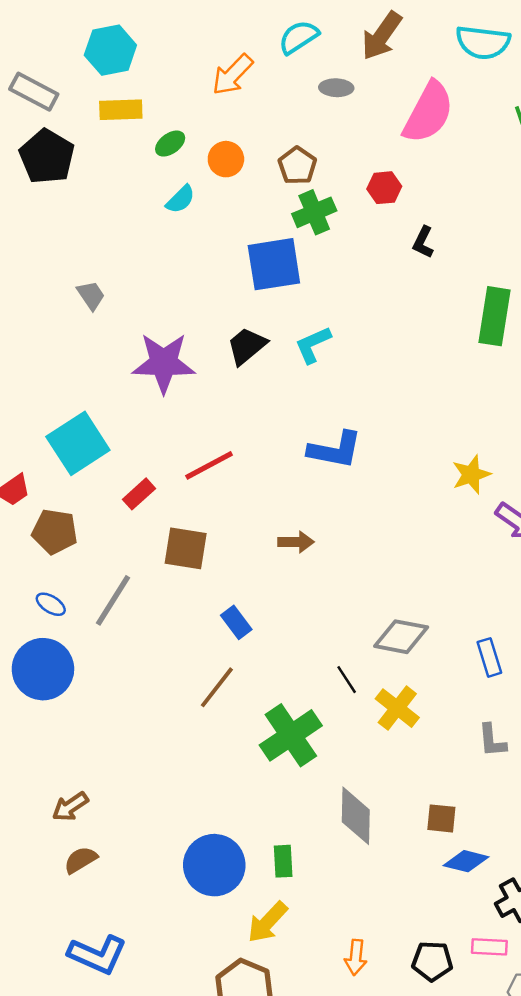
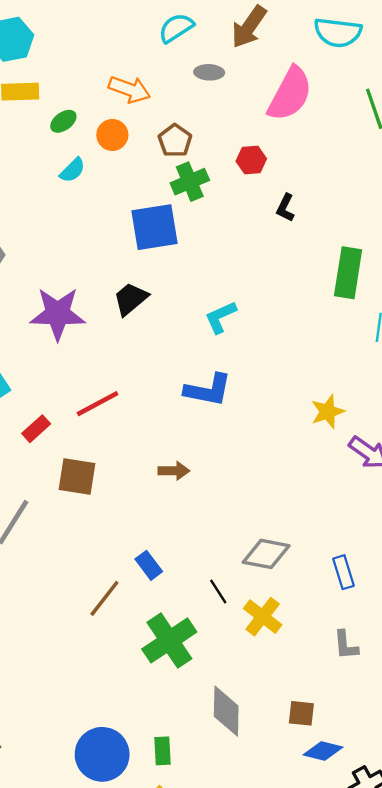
orange arrow: (232, 75) -> (129, 89), moved, turned -114
cyan L-shape: (313, 345) -> (221, 317), moved
blue rectangle: (236, 622) -> (149, 565), moved

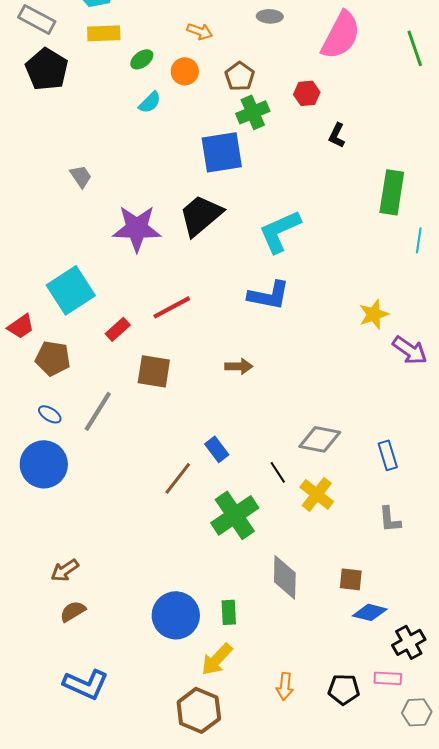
orange arrow: (129, 89) -> (200, 31), size x0.7
black trapezoid: (131, 299) -> (201, 215), size x1.4
cyan L-shape: (221, 317) -> (280, 231), size x1.5

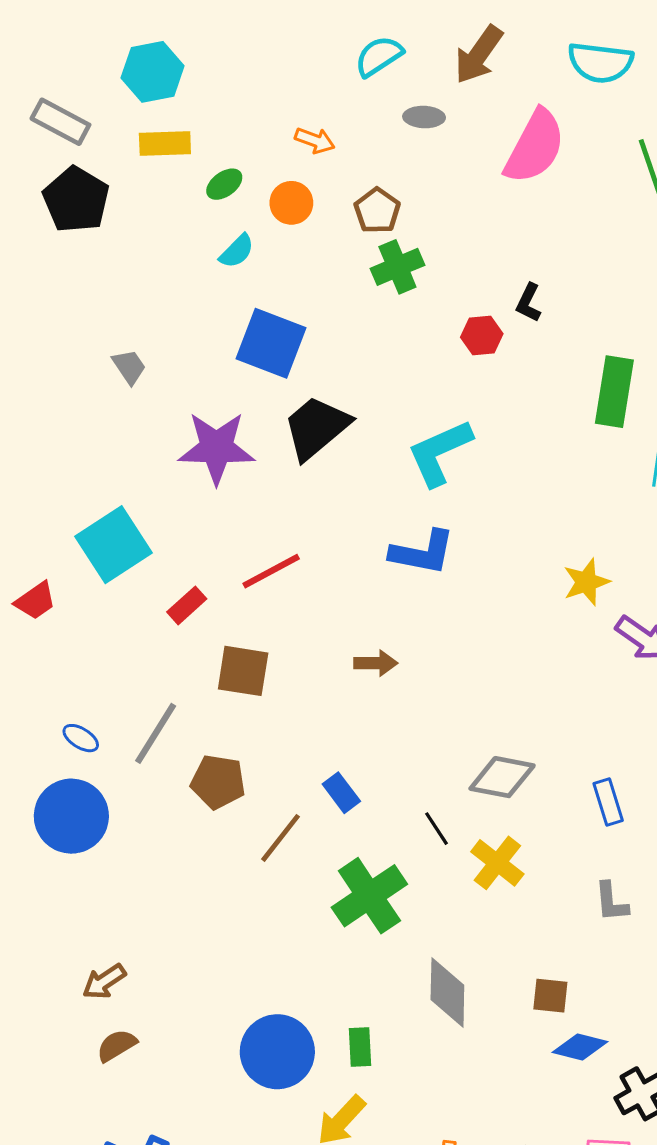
red hexagon: (307, 93) -> (482, 335), moved
blue square: (222, 152) -> (271, 343), moved, turned 30
brown pentagon: (53, 358) -> (218, 782), moved

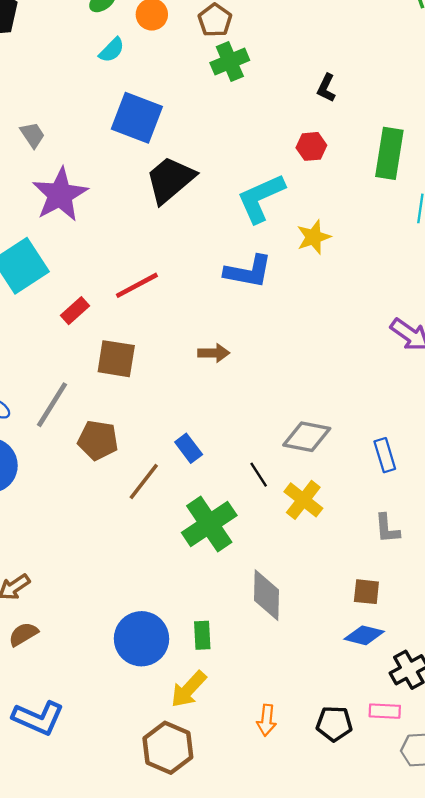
red hexagon: (482, 335) -> (311, 146), moved
purple star: (216, 448) -> (60, 195), moved, turned -30
yellow star: (586, 582) -> (314, 237), moved
brown square: (550, 996) -> (366, 592), moved

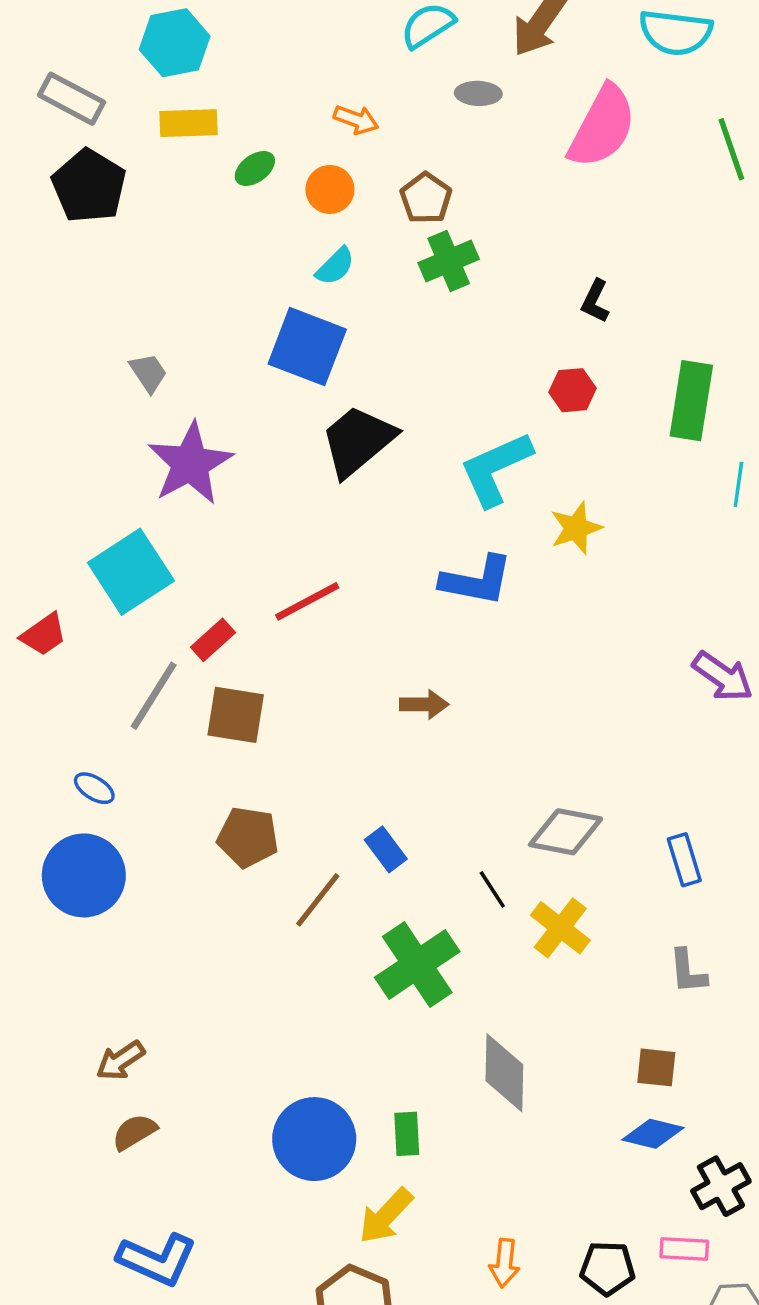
cyan semicircle: (112, 50) -> (335, 266), moved
brown square: (116, 359) -> (236, 715), moved
gray line: (52, 405) -> (154, 696), moved

